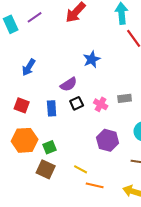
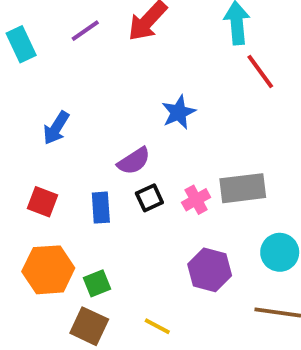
purple line: (35, 17) -> (85, 31), moved
gray rectangle: (125, 98) -> (243, 188), size x1.6
pink cross: (101, 104) -> (196, 200), turned 32

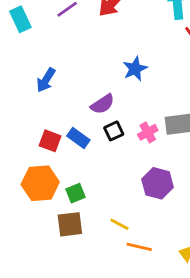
red square: (42, 202) -> (50, 141), moved
blue rectangle: (101, 208) -> (78, 138), turned -50
brown square: (89, 326) -> (70, 224), turned -32

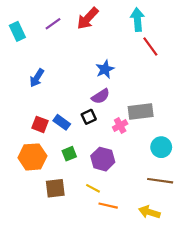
purple semicircle: (102, 104) -> (101, 96), moved
pink cross: (148, 132) -> (120, 126), moved
purple hexagon: (158, 183) -> (103, 159), moved
green square: (76, 193) -> (69, 154), moved

